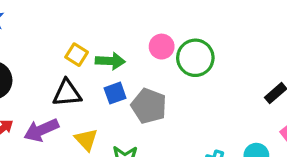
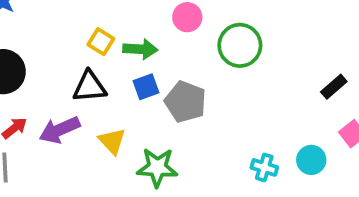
pink circle: (162, 47) -> (187, 17), moved

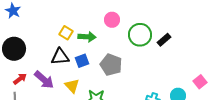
blue square: (146, 87) -> (82, 61), moved
black rectangle: (334, 87) -> (164, 40), moved
purple arrow: (60, 130) -> (44, 80), turned -115

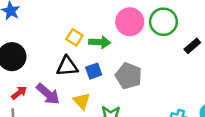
pink circle: (112, 20) -> (130, 22), size x1.5
green circle: (140, 35) -> (163, 22), moved

